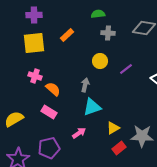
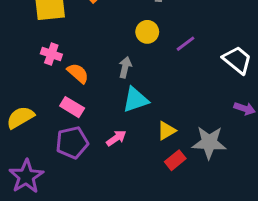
purple pentagon: (49, 148) -> (72, 143), moved

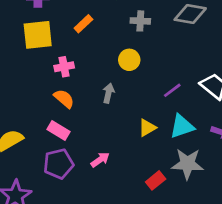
purple line: (186, 44) -> (172, 90), moved
pink cross: (51, 54) -> (64, 67), moved, turned -30
cyan triangle: (135, 100) -> (182, 126), moved
yellow triangle: (166, 131) -> (147, 128), moved

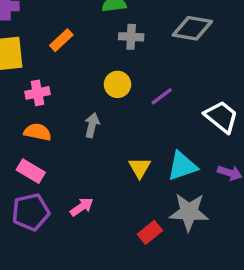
purple line: (172, 90) -> (162, 96), moved
orange semicircle: (64, 99) -> (38, 132), turned -30
yellow triangle: (147, 128) -> (140, 168), turned -30

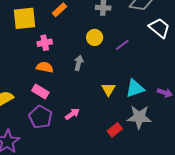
white trapezoid: (221, 117) -> (159, 28), moved
purple pentagon: (31, 212) -> (40, 117), turned -30

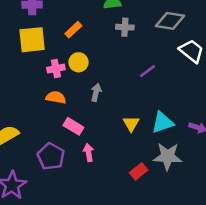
yellow circle: (95, 37) -> (78, 62), moved
pink rectangle: (40, 92) -> (73, 126), moved
pink arrow: (72, 114) -> (89, 153), turned -64

